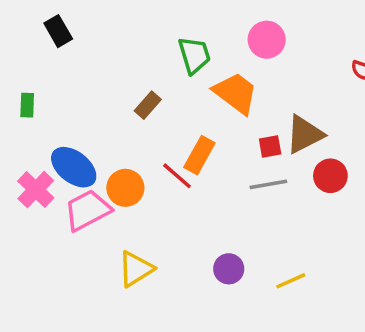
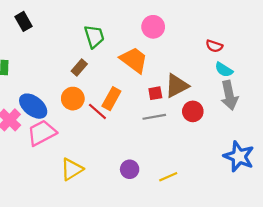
green trapezoid: (194, 55) -> (94, 36), moved
orange circle: (125, 188) -> (73, 99), moved

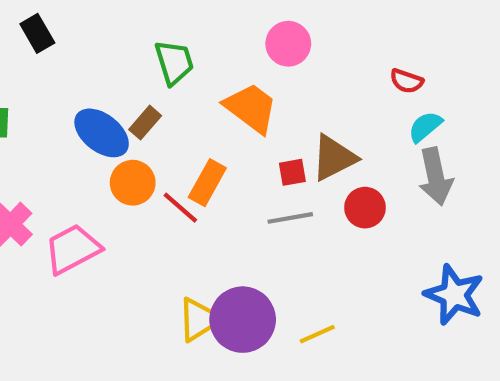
cyan semicircle: (224, 70) -> (425, 127), turned 108
blue ellipse: (33, 106) -> (102, 133), moved
yellow triangle: (72, 169) -> (199, 320), moved
purple circle: (130, 169) -> (243, 320), size x1.8

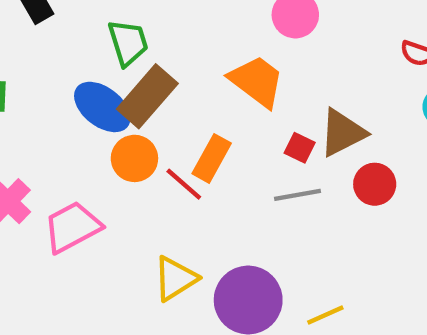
green trapezoid: (174, 62) -> (128, 43), moved
brown rectangle: (145, 123) -> (147, 96), size x1.8
red square: (292, 172) -> (300, 148), turned 36
yellow triangle: (199, 320) -> (175, 279), moved

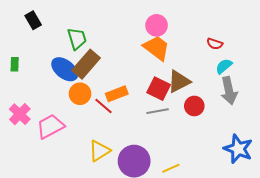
orange trapezoid: (257, 81) -> (157, 48), moved
red square: (300, 148) -> (159, 89), size x1.6
orange rectangle: (212, 158) -> (117, 94), turned 40

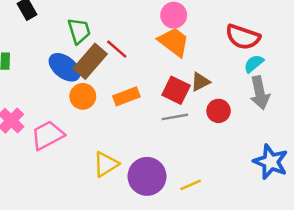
red semicircle: (215, 44) -> (243, 37), size x1.8
brown triangle: (179, 81) -> (200, 82), size x0.7
red line: (103, 106) -> (117, 49), moved

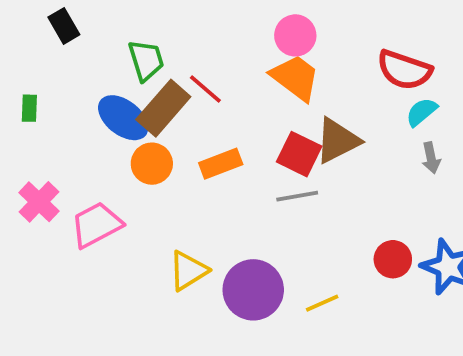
brown triangle: (200, 82) -> (337, 141), size x1.5
gray arrow: (260, 93) -> (431, 158), size x0.6
red circle: (219, 111) -> (393, 259), moved

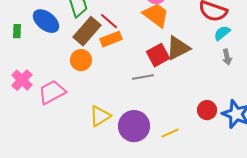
blue ellipse: (123, 118) -> (46, 21), moved
red square: (299, 154) -> (158, 55), turned 35
orange rectangle: (221, 164) -> (111, 39), moved
gray line: (297, 196) -> (143, 77), moved

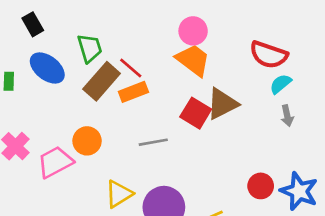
red square: (158, 55) -> (196, 113), turned -30
orange circle: (81, 60) -> (87, 141), moved
gray line: (143, 77) -> (153, 142), moved

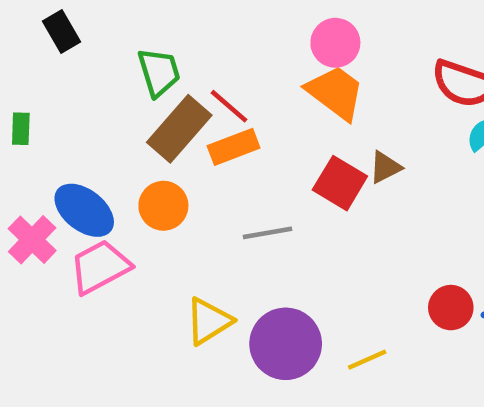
blue ellipse: (47, 68) -> (84, 210), moved
brown triangle: (222, 104) -> (385, 167), size x0.6
orange circle: (87, 141) -> (163, 206), moved

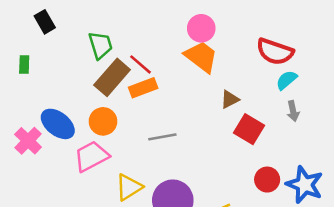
green rectangle: (21, 129) -> (24, 64), moved
red square: (340, 183) -> (249, 129), moved
pink trapezoid: (100, 267) -> (91, 156), moved

